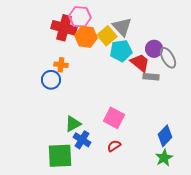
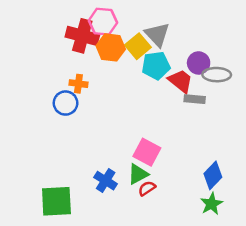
gray ellipse: (168, 58) -> (217, 75), turned -60
green triangle: (73, 124) -> (138, 174), moved
green square: (60, 156) -> (56, 201), moved

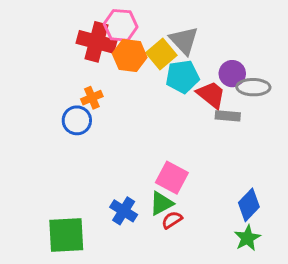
orange cross: (78, 84) -> (92, 98), turned -30

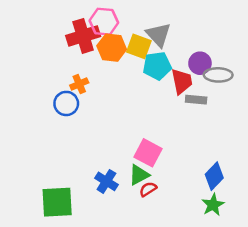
red cross: (96, 42) -> (83, 36), turned -32
yellow square: (161, 54) -> (139, 46), turned -30
red trapezoid: (211, 95) -> (182, 81), turned 40

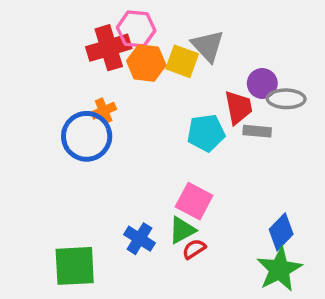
cyan pentagon: (157, 66) -> (206, 133), moved
blue circle: (66, 103) -> (87, 136), size x1.5
green star: (213, 205) -> (279, 269), size x1.5

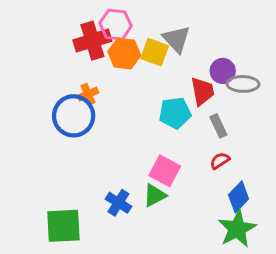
gray rectangle: (257, 131) -> (218, 126), moved, turned 60
red semicircle: (194, 249) -> (220, 161), moved

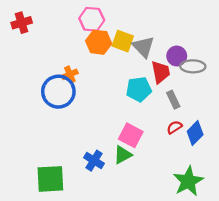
gray triangle: (176, 39) -> (143, 47), moved
red cross: (92, 41) -> (22, 23), moved, size x0.7
blue diamond: (239, 197) -> (195, 133), moved

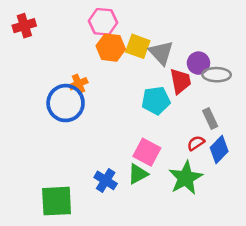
gray rectangle: (173, 100) -> (210, 119), moved
green star: (188, 181) -> (186, 178), moved

